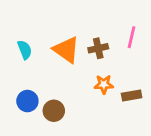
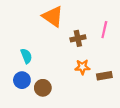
cyan semicircle: (25, 50) -> (26, 56), moved
orange triangle: (66, 50) -> (53, 16), moved

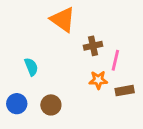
pink line: (104, 30) -> (115, 60), moved
blue circle: (22, 80) -> (17, 104), moved

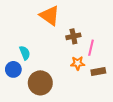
blue circle: (17, 104) -> (13, 69), moved
brown circle: (51, 105) -> (40, 83), size x1.5

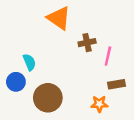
orange star: (78, 63) -> (99, 104), moved

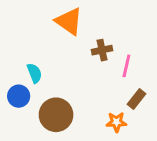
brown rectangle: (116, 84) -> (137, 99), turned -42

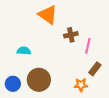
cyan semicircle: (34, 73) -> (24, 51), turned -64
blue circle: (19, 96) -> (13, 84), moved

